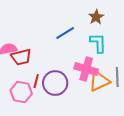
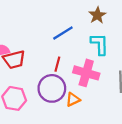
red line: (36, 81) -> (57, 64), moved
orange triangle: (99, 81) -> (73, 100), moved, size x0.6

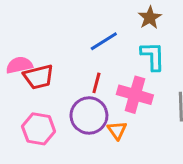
orange triangle: (73, 100) -> (117, 130), turned -40

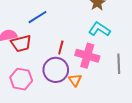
blue line: (104, 41) -> (37, 17), moved
cyan L-shape: (153, 56) -> (99, 29), turned -55

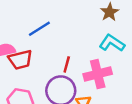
pink cross: (87, 56) -> (98, 74), turned -30

